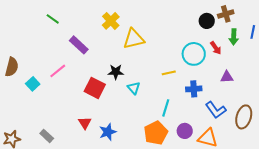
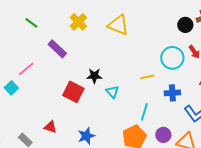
yellow cross: (111, 21) -> (78, 22), moved
yellow triangle: (134, 39) -> (118, 25), moved, turned 35
pink line: (58, 71) -> (26, 69), moved
red triangle: (85, 123) -> (50, 127), moved, turned -40

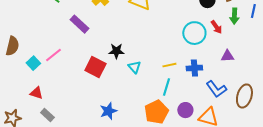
pink line: (26, 69) -> (53, 55), moved
yellow line: (147, 77) -> (169, 65), moved
red triangle: (50, 127) -> (36, 93), moved

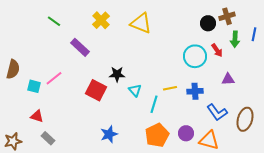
cyan square: (33, 63) -> (34, 86), turned -32
cyan line: (166, 87) -> (154, 104), moved

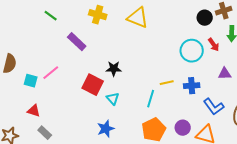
yellow cross: (101, 20) -> (98, 15), turned -30
cyan triangle: (135, 90) -> (113, 99), moved

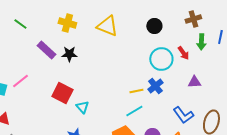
black circle: (205, 18) -> (154, 26), moved
black star: (114, 69) -> (69, 54), moved
blue cross: (192, 86) -> (155, 86), moved, turned -35
cyan line: (151, 99) -> (134, 111), moved, turned 42

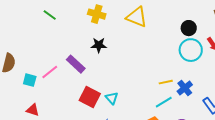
black circle: (154, 26) -> (189, 28), moved
purple rectangle: (46, 50) -> (76, 64), moved
blue cross: (155, 86) -> (185, 88), moved
red square: (62, 93) -> (90, 97), moved

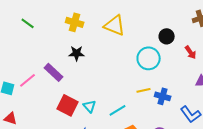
cyan circle: (191, 50) -> (149, 58), moved
blue cross: (185, 88) -> (163, 96), turned -35
cyan line: (164, 102) -> (118, 110), moved

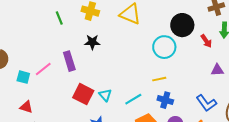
green line: (28, 23) -> (59, 18), moved, turned 32
black circle: (167, 36) -> (182, 25), size x1.5
purple rectangle: (54, 72) -> (69, 61), turned 30
blue cross: (163, 96) -> (165, 100), moved

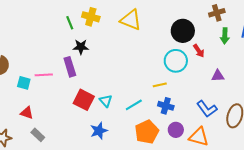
green line: (59, 18) -> (70, 23), moved
red arrow: (206, 41) -> (199, 51), moved
black star: (92, 42) -> (81, 47), moved
cyan circle: (164, 47) -> (176, 61), moved
pink line: (43, 69) -> (44, 75), turned 36

